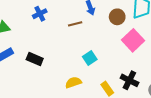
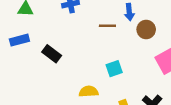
brown circle: (117, 17) -> (146, 29), moved

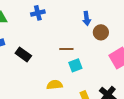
brown line: (107, 26) -> (66, 49), moved

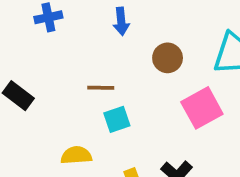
blue arrow: (87, 18) -> (121, 21), moved

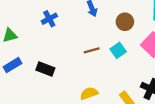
cyan square: (117, 119) -> (118, 50), moved

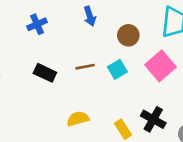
black rectangle: (45, 69) -> (45, 73), moved

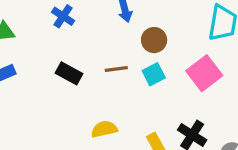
blue cross: (37, 24) -> (63, 16), turned -36
brown circle: (128, 35) -> (154, 40), moved

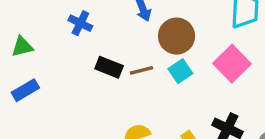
brown circle: (154, 40) -> (177, 36), size x1.4
black rectangle: (69, 73) -> (109, 67), moved

